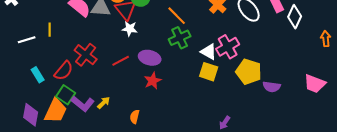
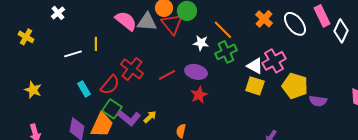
white star: (130, 29) -> (201, 43), moved

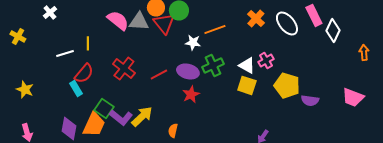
orange line: (223, 30) -> (215, 29), turned -65
green cross: (226, 52) -> (213, 65), moved
pink cross: (274, 61) -> (266, 60), size x0.7
red semicircle: (110, 85) -> (84, 73), moved
yellow arrow: (150, 117) -> (142, 116), size x1.6

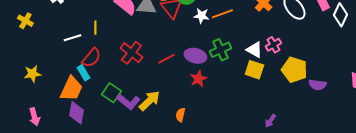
white star: (193, 42) -> (201, 16), moved
yellow star: (25, 89) -> (32, 74), turned -30
orange trapezoid: (94, 124) -> (71, 89), moved

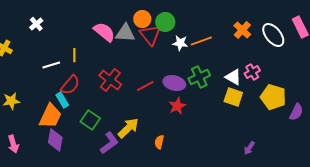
purple semicircle: (317, 85) -> (296, 112), turned -72
purple L-shape: (128, 102) -> (109, 143), moved, turned -75

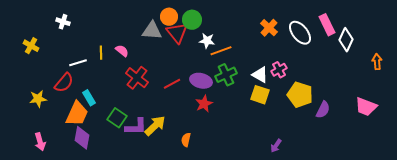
white cross: (36, 24) -> (63, 22), turned -32
pink semicircle: (104, 32) -> (122, 51), moved, size x0.6
orange line: (201, 41) -> (221, 51), moved
red semicircle: (70, 85) -> (64, 83), moved
purple L-shape: (109, 143) -> (136, 127), moved, turned 35

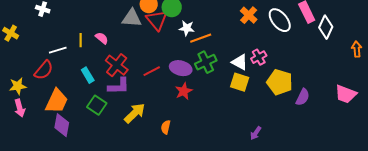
cyan rectangle: (89, 98) -> (88, 75), moved
purple L-shape: (136, 127) -> (119, 86), moved
pink arrow: (40, 142) -> (20, 108), moved

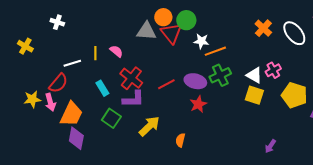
pink arrow: (20, 108) -> (50, 102), moved

